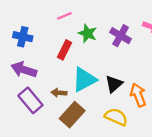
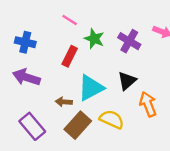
pink line: (64, 16) -> (70, 20), turned 56
black triangle: (114, 84) -> (127, 81), moved
purple rectangle: (30, 100) -> (32, 126), moved
yellow semicircle: (116, 117) -> (112, 119), moved

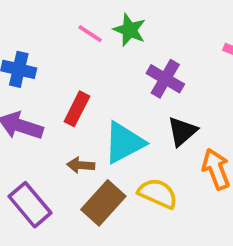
green star: (94, 39) -> (130, 30), moved
purple cross: (129, 41) -> (165, 79), moved
red rectangle: (70, 56) -> (77, 109), moved

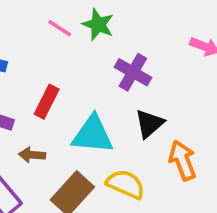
cyan triangle: (124, 143) -> (93, 135), turned 33
brown arrow: (81, 165) -> (32, 155), moved

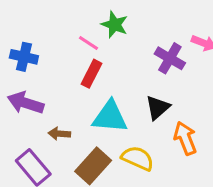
pink line: (60, 28) -> (88, 43), moved
purple cross: (133, 72) -> (170, 58), moved
red rectangle: (47, 102) -> (92, 74), moved

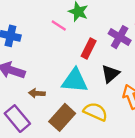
red rectangle: (92, 74) -> (89, 48), moved

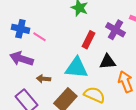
pink line: (59, 26) -> (39, 37), moved
black triangle: (110, 74) -> (107, 62), turned 36

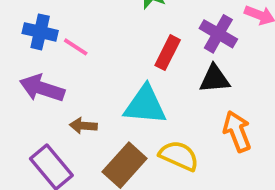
black triangle: (107, 62) -> (215, 79), moved

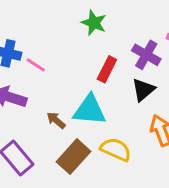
black triangle: (215, 79) -> (143, 90), turned -35
brown arrow: (83, 126) -> (56, 120), moved, turned 36

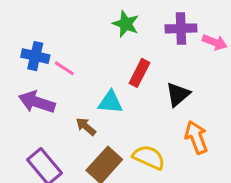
purple cross: (146, 55) -> (181, 28), moved, turned -32
cyan triangle: (90, 110) -> (110, 102), moved, size x0.7

